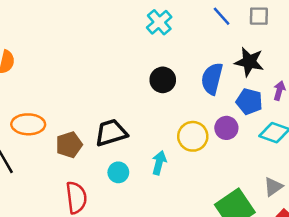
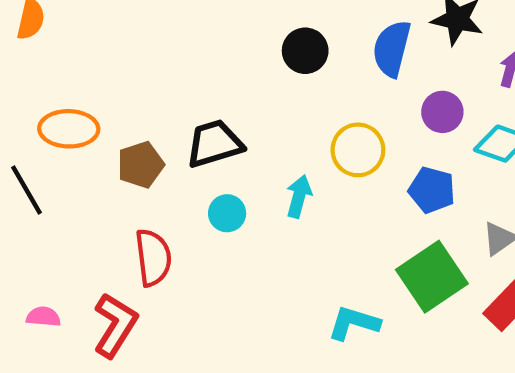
blue pentagon: (249, 101) -> (432, 190), moved
purple circle: (226, 128) -> (442, 112), moved

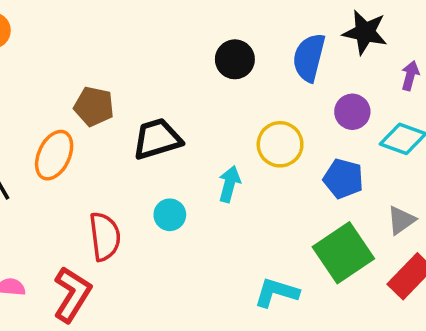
orange ellipse: (69, 129) -> (54, 155), moved, turned -66
brown pentagon: (141, 165) -> (94, 106), moved, turned 30
cyan circle: (227, 213) -> (170, 215), moved

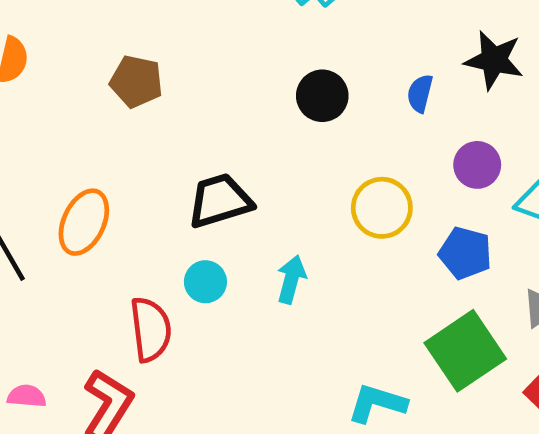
blue semicircle: (309, 58) -> (420, 93), size x0.6
brown pentagon: (94, 106) -> (136, 81), moved
cyan arrow: (229, 184) -> (291, 279), moved
cyan circle: (170, 215) -> (205, 282), moved

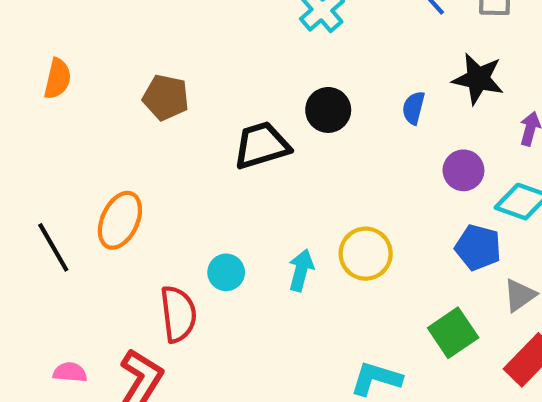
black trapezoid: (220, 201) -> (262, 145), moved
yellow circle: (382, 208) -> (366, 254), moved
blue pentagon: (465, 253) -> (478, 247), moved
green square: (465, 351) -> (453, 333), size x0.7

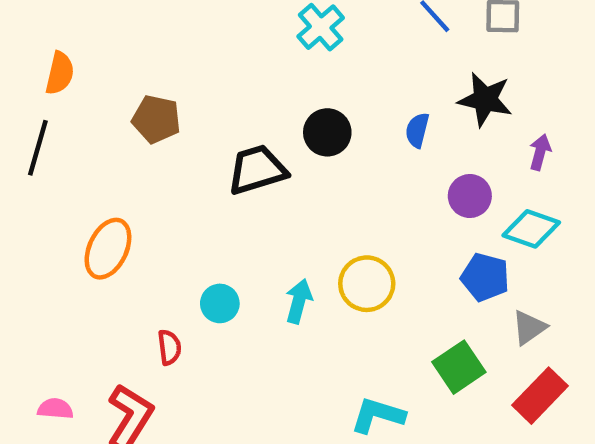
orange semicircle: (57, 79) -> (60, 73), moved
black line: (53, 247) -> (38, 148), moved, turned 46
red semicircle: (178, 314) -> (169, 347), size x0.6

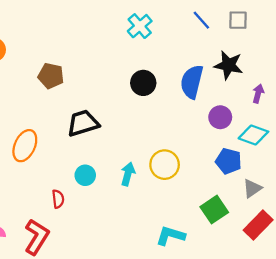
blue semicircle: (417, 130) -> (192, 82), size x1.8
black trapezoid: (257, 170) -> (83, 123), moved

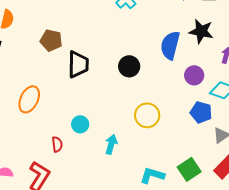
black circle: (143, 83) -> (129, 66), moved
black trapezoid: (83, 123) -> (78, 64), moved, turned 108
cyan arrow: (128, 174) -> (111, 144), moved
green square: (214, 210) -> (189, 169), moved

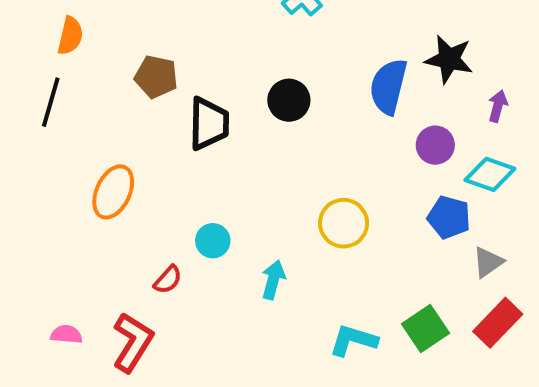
black circle: (129, 66) -> (289, 100), moved
red semicircle: (57, 144) -> (168, 280), turned 49

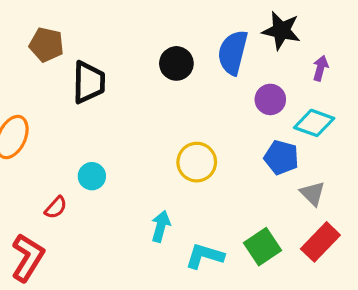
black circle: (289, 100) -> (176, 63), moved
gray triangle: (488, 262) -> (313, 193), turned -40
cyan arrow: (273, 280) -> (161, 226), moved

